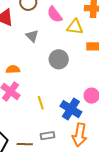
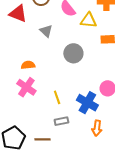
orange arrow: (80, 135) -> (97, 128), size x0.7
gray rectangle: (48, 136) -> (61, 121), moved

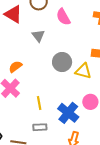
yellow triangle: (89, 20) -> (83, 71), moved
orange semicircle: (28, 65) -> (15, 67), turned -40

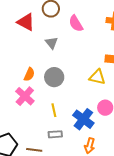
gray circle: (62, 62) -> (54, 77), moved
orange semicircle: (15, 67) -> (29, 74), turned 152

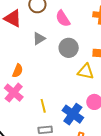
gray triangle: (52, 43) -> (39, 39), turned 40
gray circle: (54, 77) -> (69, 48), moved

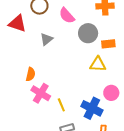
gray circle: (69, 48) -> (88, 33), moved
pink cross: (14, 93) -> (41, 93), moved

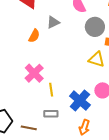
orange semicircle: (31, 74) -> (34, 36), moved

